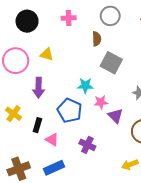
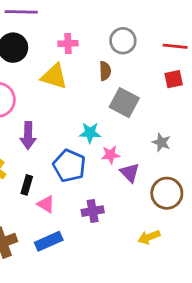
yellow triangle: (47, 54) -> (54, 76), moved, size x1.5
purple cross: (87, 145) -> (93, 211), turned -35

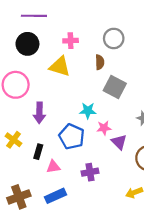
pink triangle: (46, 204) -> (53, 167), turned -40

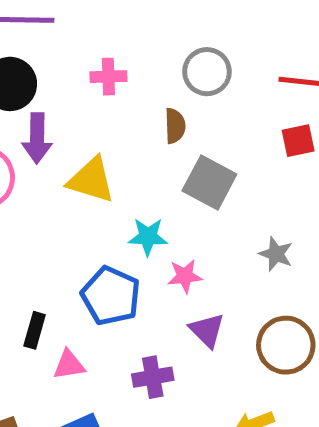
yellow triangle: (60, 66) -> (91, 180), moved
purple arrow: (39, 113) -> (37, 138), moved
purple triangle: (119, 142) -> (207, 330), moved

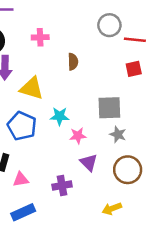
gray circle: (207, 72) -> (109, 25), moved
gray square: (209, 183) -> (109, 108), moved, turned -30
gray star: (276, 254) -> (118, 134), moved
blue pentagon: (111, 296) -> (22, 126), moved

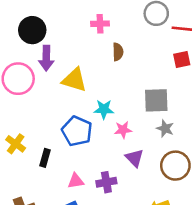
pink cross: (40, 37) -> (100, 24), moved
blue pentagon: (22, 126) -> (77, 131), moved
pink triangle: (21, 179) -> (76, 181), moved

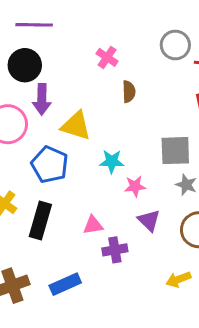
pink cross: (100, 24) -> (107, 57), turned 36
blue pentagon: (77, 131) -> (50, 165), moved
black rectangle: (45, 158) -> (40, 220), size x1.6
pink triangle: (76, 181) -> (93, 225), moved

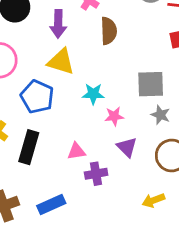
brown semicircle: (129, 92) -> (109, 31), size x1.4
purple arrow: (42, 99) -> (58, 24), moved

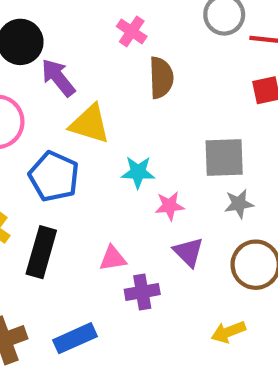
purple arrow: (58, 24) -> (58, 78), moved, turned 140
gray star: (160, 115) -> (239, 204), turned -30

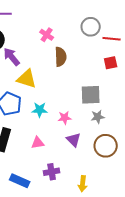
cyan star: (138, 172) -> (40, 110), moved
purple cross: (142, 292) -> (52, 172), moved
yellow arrow: (228, 332) -> (83, 184), moved, turned -63
blue rectangle: (75, 338) -> (20, 181), turned 48

